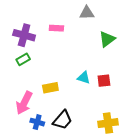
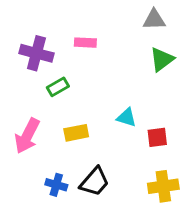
gray triangle: (87, 13) -> (154, 20), moved
green rectangle: (23, 59) -> (58, 87), moved
red square: (104, 81) -> (157, 137), moved
pink arrow: (24, 103) -> (27, 136), moved

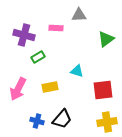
gray triangle: (154, 20) -> (79, 15), moved
cyan triangle: (127, 117) -> (77, 71), moved
red square: (157, 137) -> (103, 90), size x1.5

